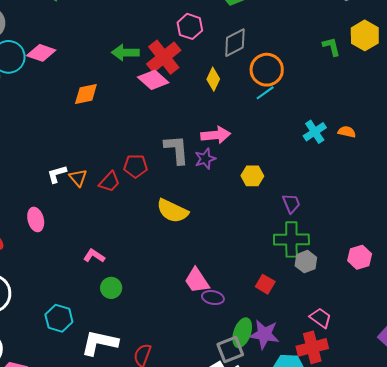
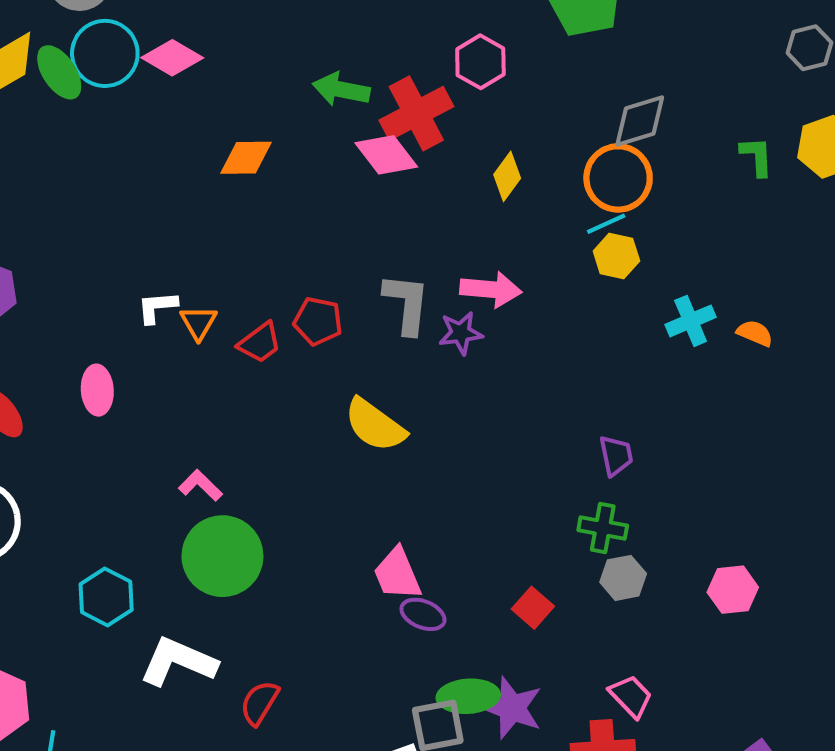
gray diamond: (235, 43) -> (640, 121), moved
yellow hexagon: (252, 176) -> (616, 256), moved
green cross: (291, 239) -> (603, 528), size x0.7
green circle: (111, 288) -> (222, 556), size x1.8
green ellipse: (242, 333) -> (468, 696), turned 56

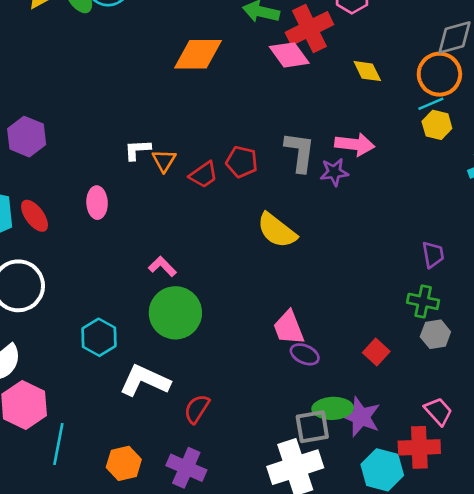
orange diamond: (246, 158) -> (198, 54), size x1.4
yellow diamond: (507, 176) -> (367, 71), turned -64

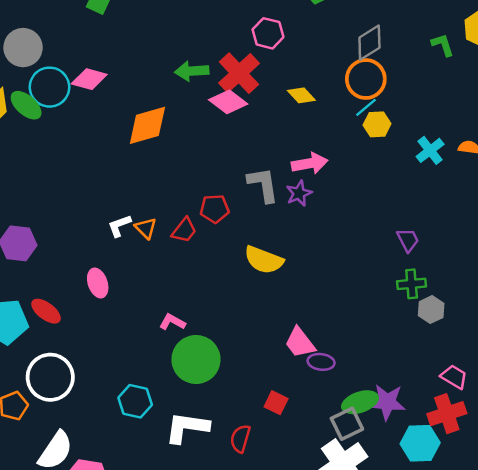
red square: (376, 352) -> (276, 403), moved

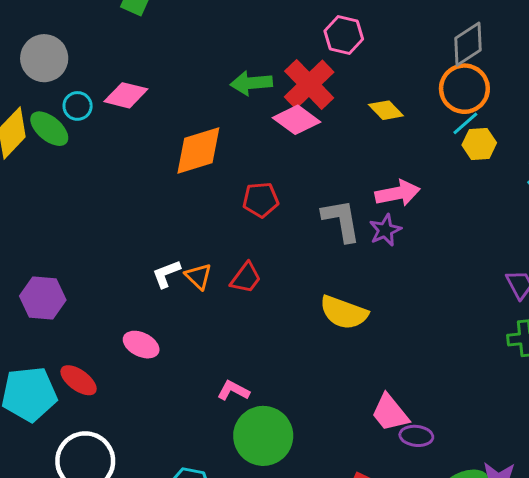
cyan circle: (49, 87) -> (78, 106), size x0.6
red pentagon: (215, 209) -> (261, 200), moved
pink ellipse: (98, 283) -> (141, 345), turned -44

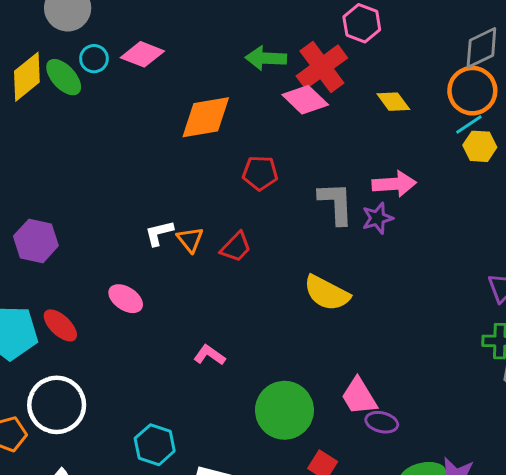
green circle: (263, 436) -> (284, 410), moved

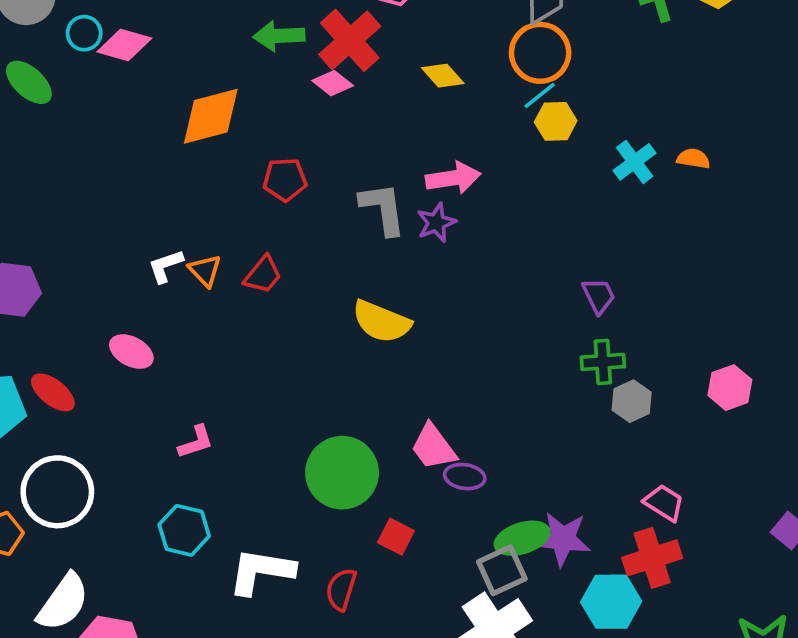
cyan circle: (94, 59) -> (84, 33), moved
pink diamond: (305, 100) -> (333, 83), size x0.7
pink L-shape: (209, 355) -> (196, 442), moved, turned 132

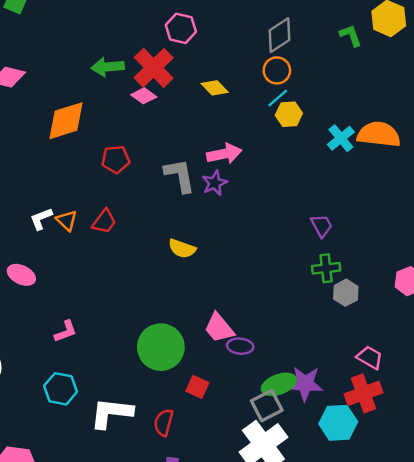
orange circle: (540, 53) -> (277, 70), size x0.7
orange semicircle: (693, 159) -> (379, 134), size x2.0
yellow semicircle: (381, 322) -> (182, 249), size x0.7

